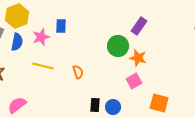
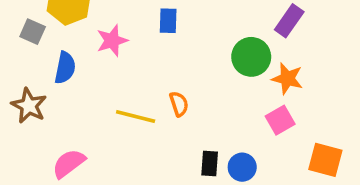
blue rectangle: (61, 26) -> (168, 21), moved
blue semicircle: (17, 42) -> (65, 68), moved
yellow line: (43, 66) -> (136, 117), moved

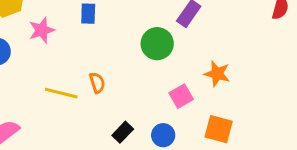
orange star: (287, 79) -> (217, 74), moved
black rectangle: (210, 164) -> (123, 132), turned 40
blue circle: (242, 167) -> (163, 135), moved

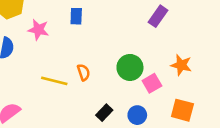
pink star: (42, 30) -> (38, 30), turned 30
green circle: (157, 44) -> (130, 67), moved

